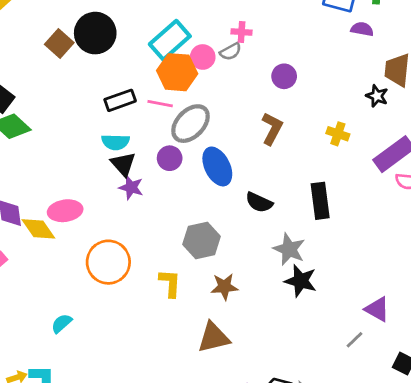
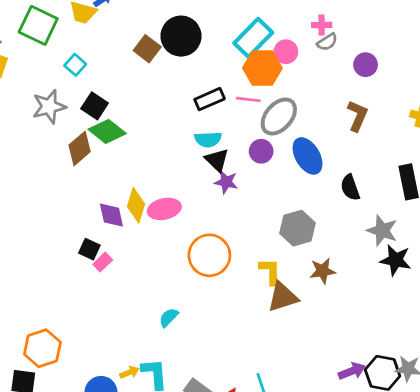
gray semicircle: (231, 52) -> (327, 42), moved
black semicircle: (259, 202) -> (350, 188), turned 50
yellow diamond: (38, 229) -> (136, 205), moved, turned 56
brown triangle: (214, 337) -> (283, 297), moved

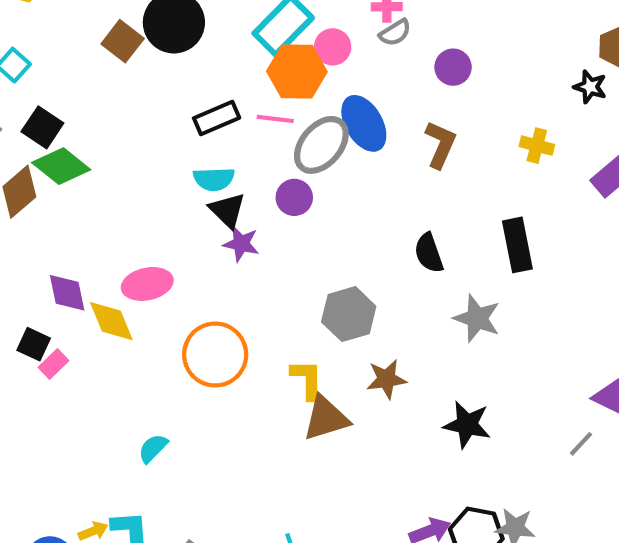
blue ellipse: (308, 156) -> (364, 123), moved
yellow diamond: (136, 205) -> (111, 321), moved, turned -40
black star: (395, 260) -> (467, 425), moved

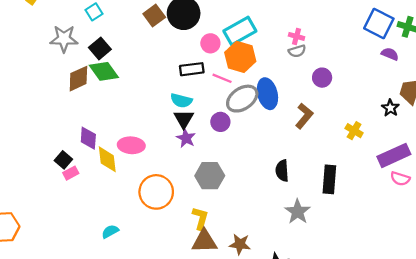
pink circle: (333, 47) -> (210, 43), moved
gray hexagon: (349, 314) -> (210, 176), moved
brown star: (386, 379) -> (240, 244), moved

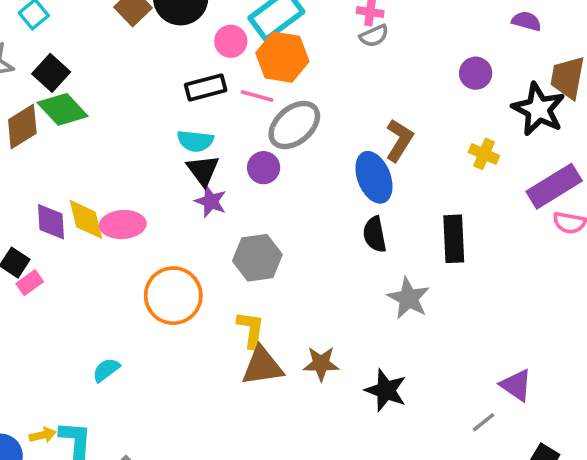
purple circle: (322, 78) -> (476, 73), moved
blue ellipse: (267, 94) -> (374, 177), moved
black star: (390, 108) -> (539, 109), size x1.8
yellow diamond: (107, 159) -> (86, 219), moved

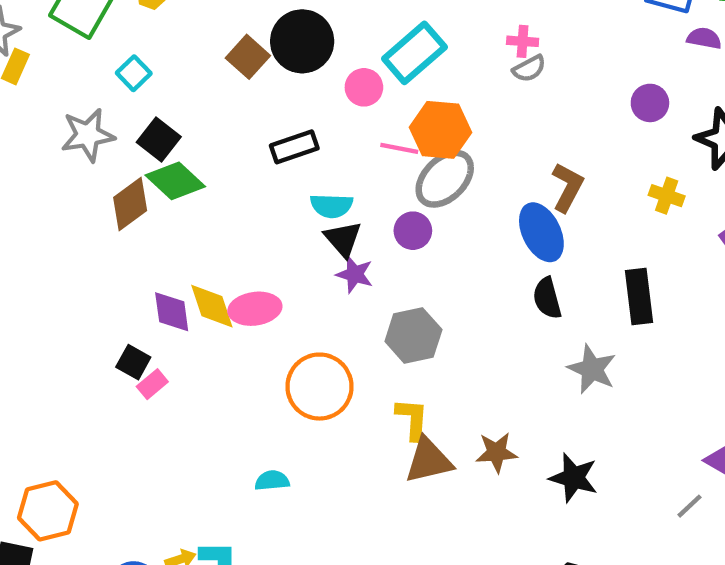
orange hexagon: (282, 57) -> (440, 130), moved
black rectangle: (206, 88) -> (294, 147), moved
cyan semicircle: (106, 370) -> (272, 481), moved, turned 36

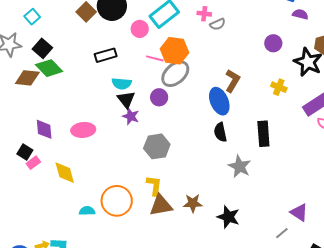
pink cross: (523, 41) -> (204, 14), moved
brown diamond: (130, 204) -> (27, 78), turned 40
yellow diamond: (212, 306) -> (65, 173), moved
orange circle: (319, 387) -> (117, 201), moved

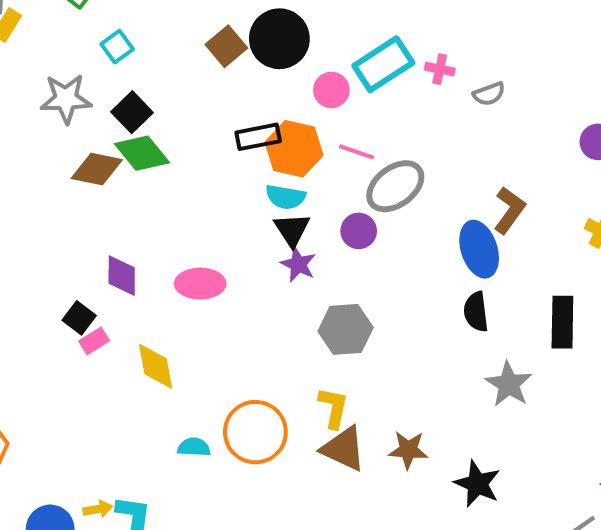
pink cross: (204, 14) -> (440, 69), moved
orange hexagon: (174, 51) -> (294, 149), moved
brown triangle: (161, 205) -> (344, 449), turned 30

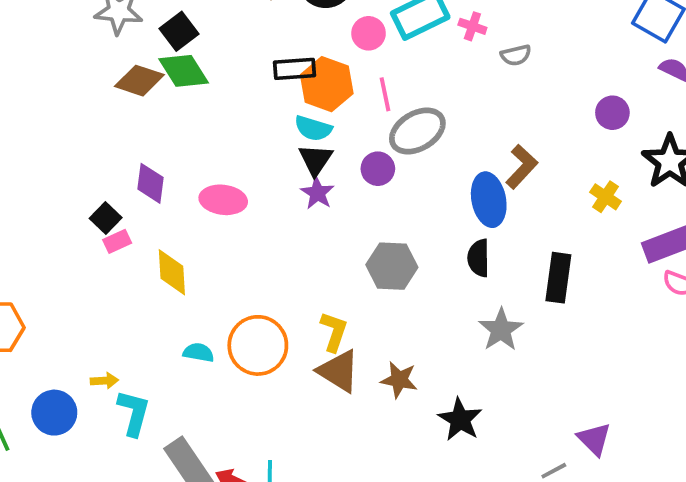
pink line: (357, 152) -> (385, 94), turned 52
gray hexagon: (346, 329) -> (392, 266), moved
yellow arrow: (98, 509) -> (104, 381), moved

